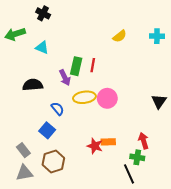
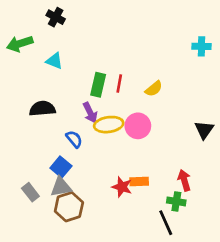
yellow semicircle: (120, 36) -> (154, 89), moved
purple arrow: (65, 78) -> (90, 113), moved
gray triangle: (24, 173) -> (61, 187), moved

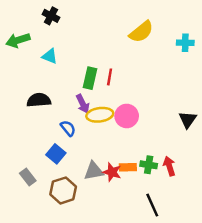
yellow semicircle: (154, 89) -> (141, 32), moved, size x1.5
gray triangle: (61, 187) -> (94, 171), moved
green cross: (176, 201) -> (149, 165), moved

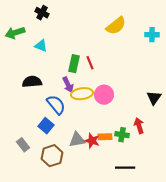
red line: (110, 77) -> (90, 63), turned -32
blue semicircle: (68, 128) -> (56, 105), size x1.5
red arrow: (169, 166) -> (139, 126), moved
black line: (152, 205) -> (125, 168), turned -66

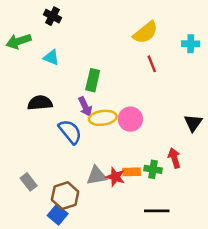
red line: (90, 63) -> (152, 64), moved
blue square: (46, 126) -> (58, 215), moved

